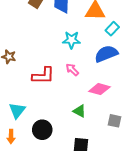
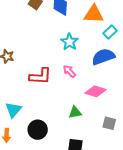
cyan star: (71, 40) -> (69, 42), turned 30
green triangle: (79, 111) -> (75, 112), turned -40

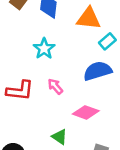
cyan star: (69, 42) -> (44, 49), moved
green triangle: (75, 112) -> (60, 137), turned 40

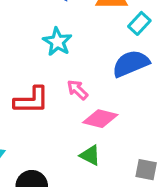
pink diamond: (86, 112) -> (100, 119), moved

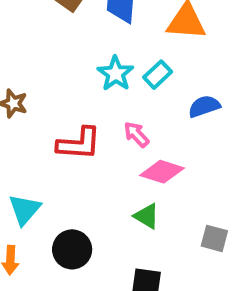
cyan rectangle: (139, 23) -> (158, 75), moved
blue semicircle: (131, 64) -> (204, 106), size x0.7

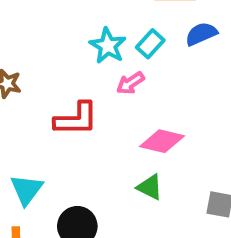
blue semicircle: (204, 106) -> (201, 34), moved
pink arrow: (136, 134) -> (130, 83), moved, turned -76

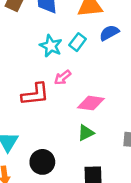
pink arrow: (130, 83) -> (63, 77), moved
green triangle: (150, 187) -> (86, 133), turned -48

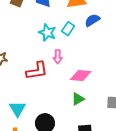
pink arrow: (63, 77) -> (58, 57), turned -48

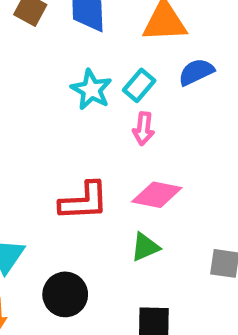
pink arrow: (58, 57) -> (143, 129), moved
red L-shape: (37, 71) -> (84, 201), moved

